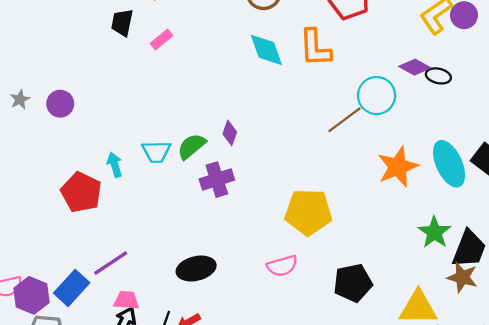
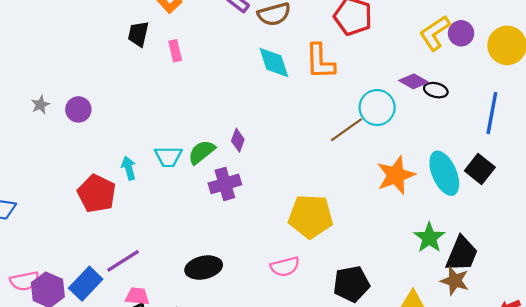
pink rectangle: (161, 40) -> (175, 51), turned -65

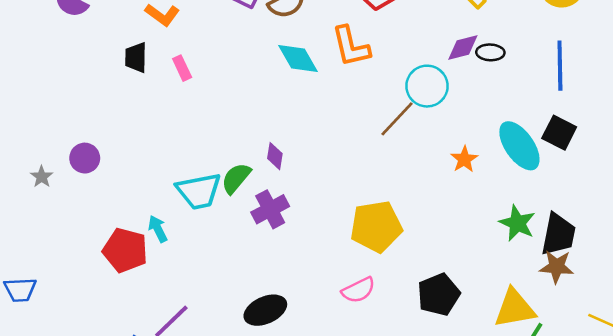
purple diamond: (414, 81) -> (463, 48), turned -32
gray star: (40, 105) -> (42, 177), moved
cyan trapezoid: (168, 157) -> (199, 191), size x1.4
cyan arrow: (129, 168) -> (158, 229), moved
orange star: (396, 175) -> (464, 159), size x0.6

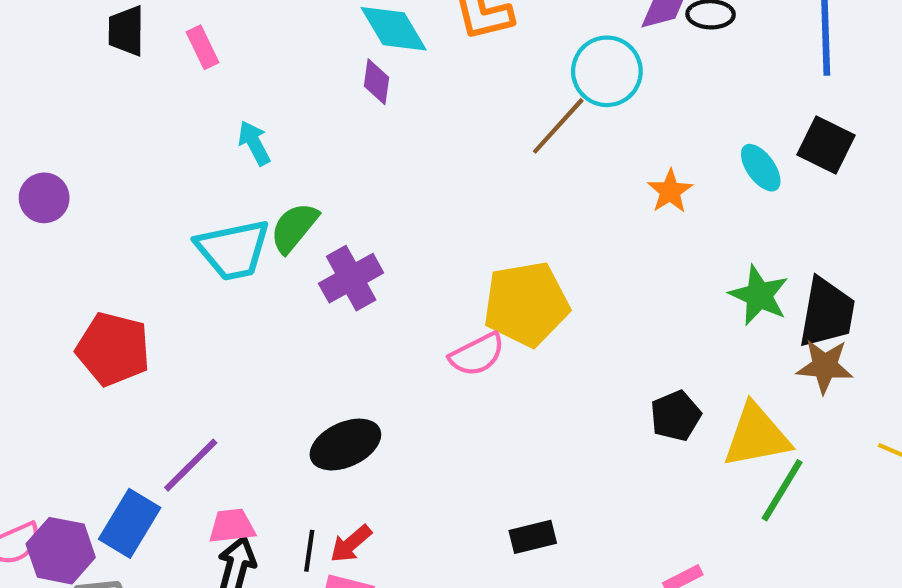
cyan ellipse: (519, 146) -> (761, 168), size x0.6
purple diamond: (275, 156) -> (377, 82), moved
cyan arrow: (158, 229) -> (254, 143), moved
pink semicircle: (358, 290) -> (477, 354), moved
black pentagon: (439, 294) -> (676, 416), moved, size x0.7

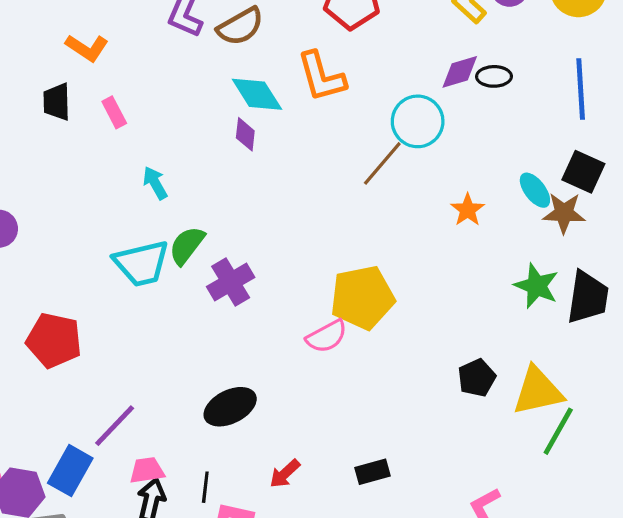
brown star: (825, 366) -> (564, 213), moved
red arrow: (351, 544) -> (285, 474), moved

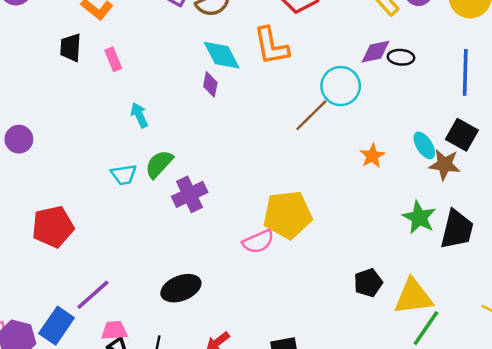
cyan trapezoid: (142, 263) -> (124, 175), size x0.6
red pentagon: (54, 340) -> (53, 227), turned -30

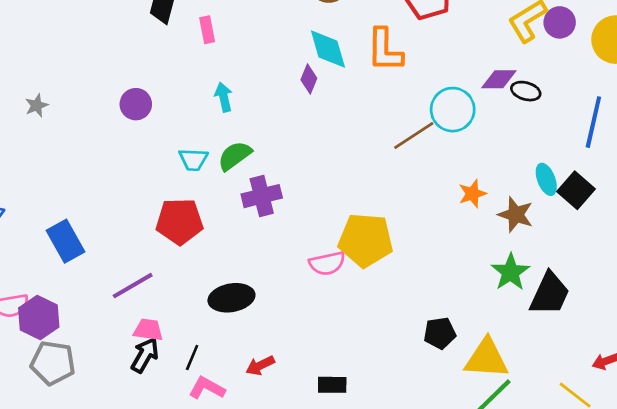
purple circle: (19, 139) -> (136, 104), moved
cyan ellipse: (424, 145) -> (546, 179), moved
brown star: (445, 164) -> (516, 215), moved
red pentagon: (53, 227) -> (179, 221), moved
blue rectangle: (57, 326) -> (65, 241), moved, turned -75

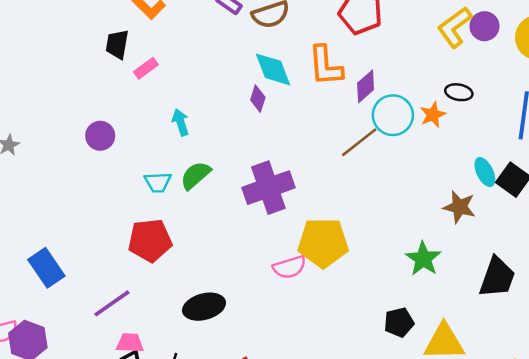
pink rectangle: (207, 30) -> (146, 68), moved, turned 70
purple diamond: (499, 79) -> (366, 86), moved, turned -36
orange star: (472, 194) -> (433, 115), moved
purple cross: (262, 196) -> (268, 188), moved, size x1.4
green star: (510, 272) -> (423, 259), moved

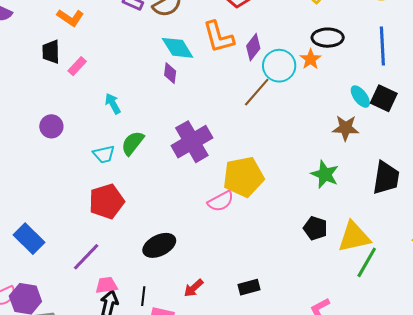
black ellipse: (459, 92) -> (328, 38), size x1.4
black pentagon: (399, 322) -> (315, 228), turned -30

